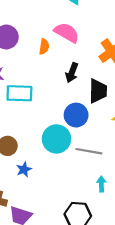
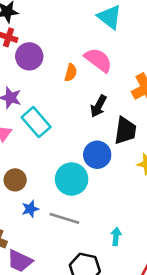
cyan rectangle: (19, 93) -> (36, 122), turned 40
gray line: (89, 151) -> (64, 218), moved

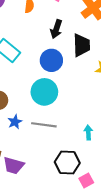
blue circle: (97, 155) -> (51, 60), moved

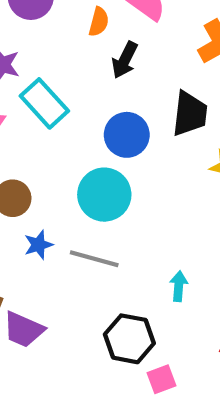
black arrow: (56, 29) -> (125, 60), moved

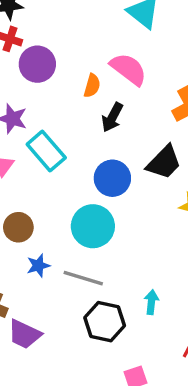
black trapezoid: (190, 114) -> (164, 162), turned 36
black hexagon: (129, 339) -> (105, 322), moved

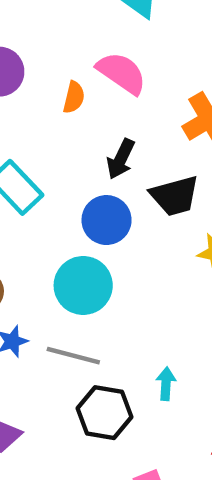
black arrow: (112, 117) -> (121, 159), moved
black trapezoid: (164, 162) -> (175, 196), turned 33

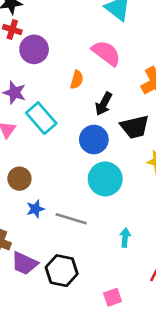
orange semicircle: (74, 97) -> (77, 80), moved
cyan circle: (83, 285) -> (105, 179), moved
black hexagon: (104, 413) -> (62, 271), moved

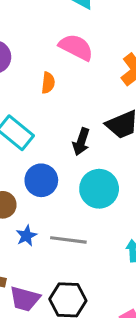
black arrow: (104, 104) -> (81, 142), moved
blue circle: (94, 140) -> (41, 180), moved

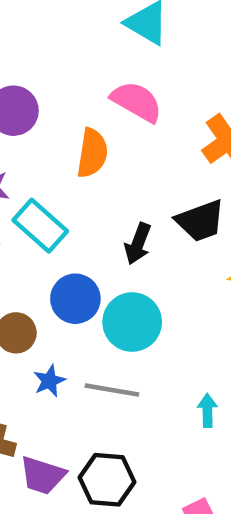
orange semicircle: (48, 83) -> (92, 153), size x1.5
cyan circle: (99, 189) -> (132, 322), moved

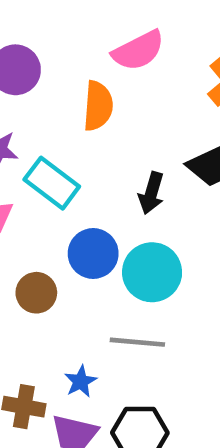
pink semicircle: (137, 102) -> (138, 51), turned 128
blue star: (49, 381) -> (81, 381), moved

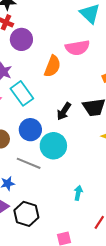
gray line: (137, 342) -> (29, 163), moved

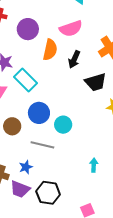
purple circle: (21, 39) -> (28, 29), moved
black arrow: (64, 111) -> (74, 59), moved
cyan circle: (53, 146) -> (63, 125), size x0.7

